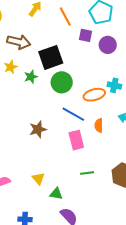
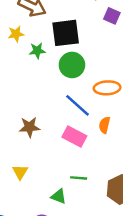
brown star: (38, 129) -> (29, 127), moved
pink rectangle: (76, 140) -> (74, 136), turned -60
green triangle: (56, 194) -> (59, 196), moved

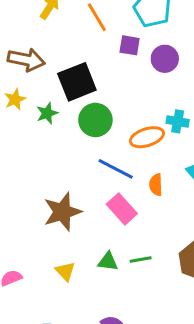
brown star: (29, 127) -> (62, 212), size x1.4
pink rectangle: (74, 136) -> (122, 209), turned 35
green triangle: (59, 196) -> (108, 261), moved

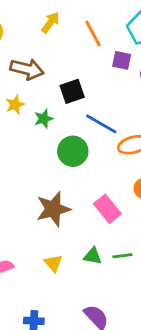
black square: (77, 82) -> (72, 91), size x0.7
green circle: (95, 120) -> (73, 151), moved
blue line: (116, 169) -> (101, 124), moved

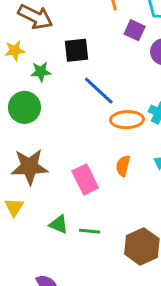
green circle: (73, 151) -> (24, 107), moved
yellow triangle: (53, 263) -> (14, 207), moved

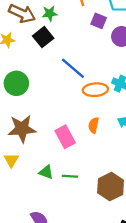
black square: (76, 50) -> (43, 37), moved, turned -30
green star: (41, 72) -> (50, 13), moved

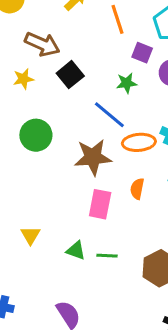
green star: (50, 13) -> (127, 83), moved
brown star: (22, 129) -> (93, 157), moved
pink rectangle: (65, 137) -> (100, 204), turned 40

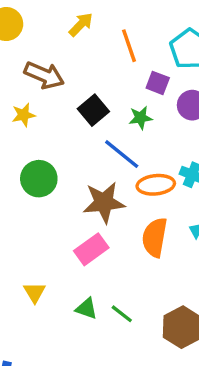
black square: (70, 75) -> (93, 110), moved
orange semicircle: (137, 189) -> (155, 237), size x1.6
pink rectangle: (100, 204) -> (91, 249), moved, turned 44
green line: (107, 256) -> (122, 314), turned 36

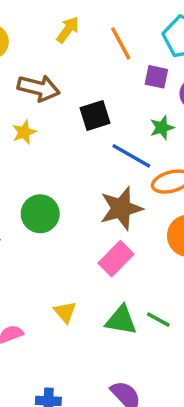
black square: (93, 110) -> (95, 115), turned 32
green star: (141, 118) -> (162, 128), moved
green circle: (39, 179) -> (40, 214), moved
green triangle: (86, 309) -> (121, 320), size x1.4

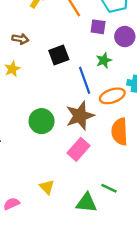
brown arrow: (39, 88) -> (20, 39), size x0.6
blue line: (131, 156) -> (85, 80), turned 44
green circle: (40, 214) -> (42, 121), moved
green triangle: (121, 320) -> (86, 203), moved

